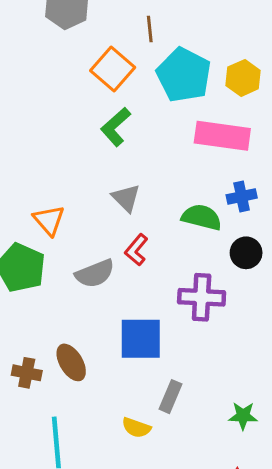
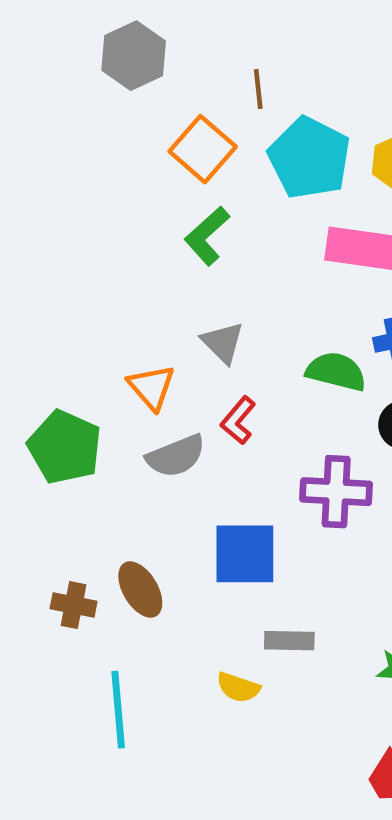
orange triangle: (49, 220) -> (151, 387), moved
gray rectangle: (170, 397) -> (289, 641), turned 68

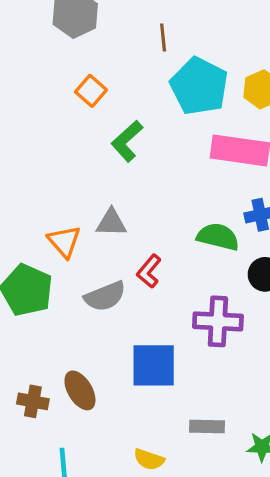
orange square: (203, 149) -> (91, 91), moved, size x0.7
gray triangle: (223, 343) -> (111, 223), moved, turned -44
orange triangle: (151, 387) -> (64, 241), moved
gray rectangle: (289, 641) -> (207, 427), moved

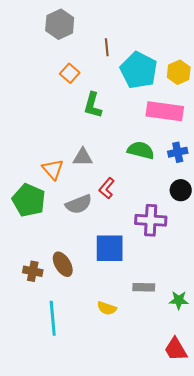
brown line: (163, 38) -> (107, 47), moved
green L-shape: (127, 141) -> (93, 105), turned -32
green semicircle: (218, 237) -> (141, 150), moved

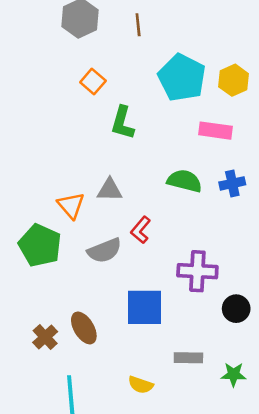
brown line: (107, 47) -> (138, 25), moved
pink rectangle: (165, 111) -> (215, 131), size x0.7
black circle: (181, 190) -> (236, 309), moved
brown cross: (33, 271) -> (45, 337), turned 36

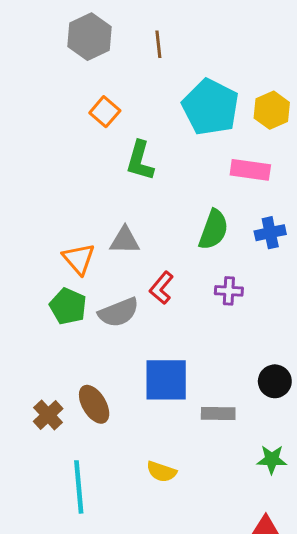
green semicircle: (185, 181) -> (214, 230), turned 96
green pentagon: (40, 245) -> (68, 306), moved, size x0.7
purple cross: (197, 271) -> (229, 291), moved, size x0.6
gray rectangle: (188, 358) -> (218, 413), moved

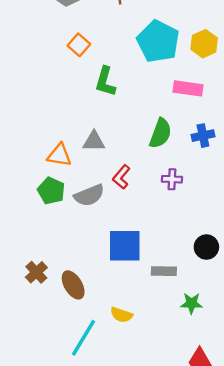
orange triangle: (79, 259) -> (59, 155), turned -40
brown ellipse: (94, 404) -> (73, 285), moved
green star: (272, 459) -> (191, 303), moved
cyan line: (79, 487) -> (83, 338), moved, turned 36

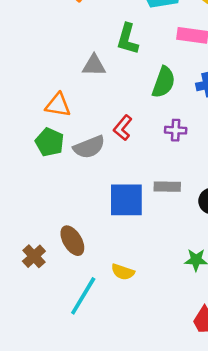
green L-shape: (105, 82) -> (128, 39), moved
gray triangle: (94, 141) -> (94, 65), moved
gray rectangle: (164, 271) -> (167, 187), moved
brown cross: (36, 272) -> (34, 256), moved

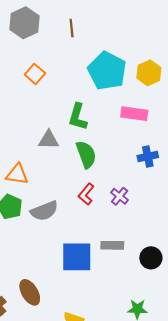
green semicircle: (164, 82) -> (86, 154), moved, turned -40
red L-shape: (123, 128) -> (86, 194), moved
purple cross: (176, 130) -> (120, 196), turned 36

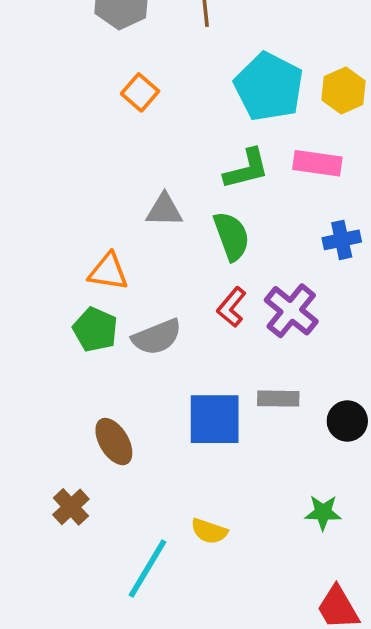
green L-shape: (78, 117) -> (246, 169), moved, turned -120
purple cross: (120, 196) -> (291, 311), size x1.6
brown ellipse: (30, 292) -> (114, 442), moved

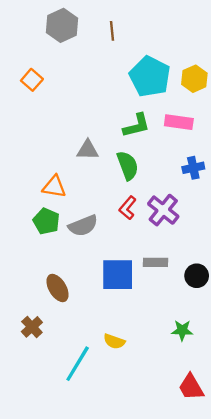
orange square: (140, 92) -> (32, 80), moved

